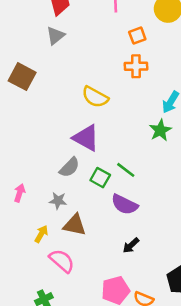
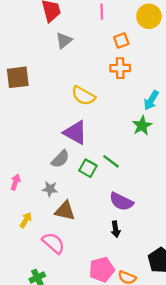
gray triangle: (55, 36) -> (64, 40), moved
brown square: (22, 77) -> (18, 77), turned -35
purple semicircle: (124, 204) -> (121, 202), moved
yellow arrow: (41, 234) -> (26, 220), moved
black arrow: (131, 245) -> (116, 229), turned -56

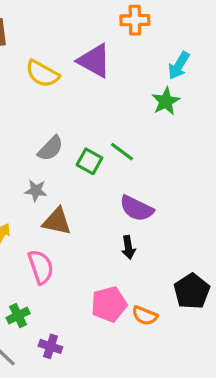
yellow semicircle: (83, 96) -> (42, 74), moved
purple triangle: (75, 133) -> (94, 61), moved
pink semicircle: (53, 243) -> (41, 267), turned 30

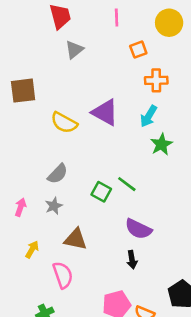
orange cross: (135, 20) -> (156, 80), moved
cyan arrow: (179, 66) -> (149, 116), moved
gray semicircle: (50, 148) -> (58, 174), moved
gray star: (36, 191) -> (54, 206), moved, turned -30

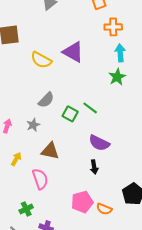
cyan arrow: (149, 116) -> (120, 53), moved, turned 144
gray semicircle: (58, 174) -> (46, 100), moved

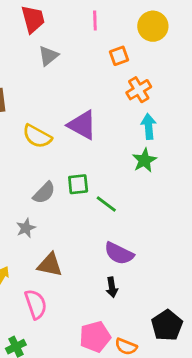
orange cross: (113, 27) -> (139, 90), turned -30
green square: (70, 114) -> (78, 184), moved, turned -35

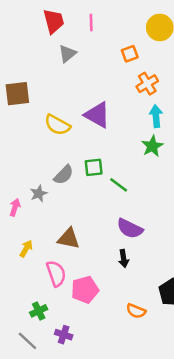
pink line: (95, 21) -> (91, 22), moved
gray star: (26, 228) -> (39, 194), moved
pink pentagon: (95, 337) -> (85, 290), moved

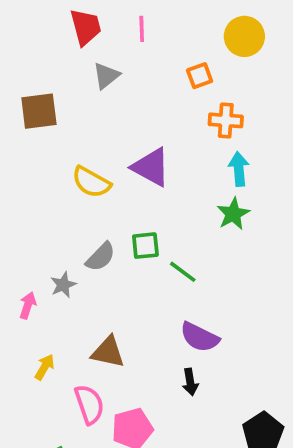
orange cross: (147, 84) -> (226, 120), turned 35
brown square: (17, 94) -> (39, 111), moved

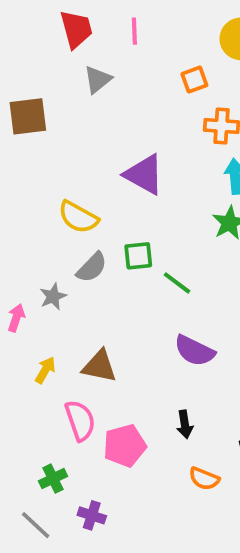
yellow semicircle: (91, 182) -> (78, 217), moved
yellow arrow: (45, 367) -> (45, 370), moved
black arrow: (190, 382) -> (185, 424), moved

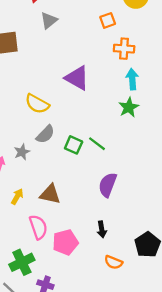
green square: (138, 256) -> (74, 145), moved, turned 30
purple semicircle: (194, 351) -> (108, 185), turned 85
green cross: (53, 479) -> (22, 262), size x1.5

